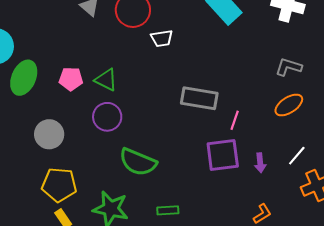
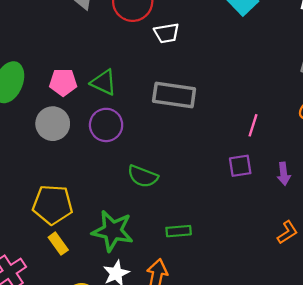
gray rectangle: (199, 98) -> (174, 95), moved
gray circle: (49, 134) -> (53, 124), moved
purple square: (223, 155) -> (240, 166), size x0.6
green semicircle: (138, 162) -> (143, 176), size x0.7

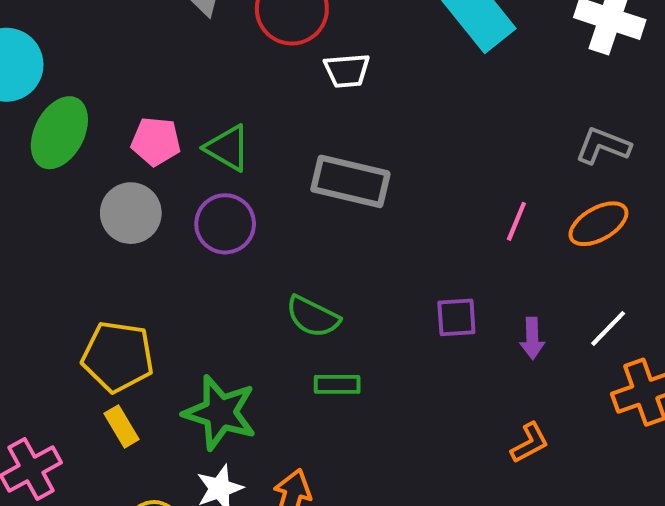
pink line: (253, 125) -> (516, 221), moved
green semicircle: (143, 176) -> (313, 317), moved
green rectangle: (179, 231) -> (337, 384), moved

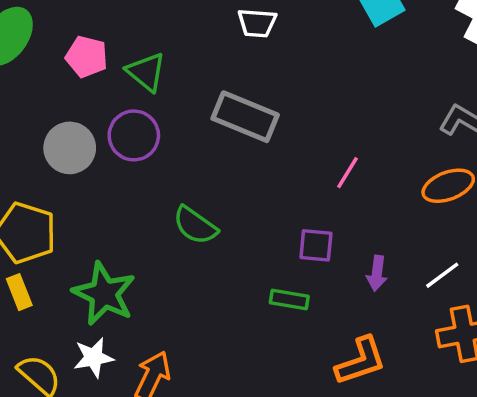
gray circle: (131, 213) -> (70, 148), moved
pink line: (516, 221) -> (348, 173), moved
green rectangle: (337, 384) -> (289, 299), moved
orange L-shape: (530, 443) -> (361, 361), size x1.5

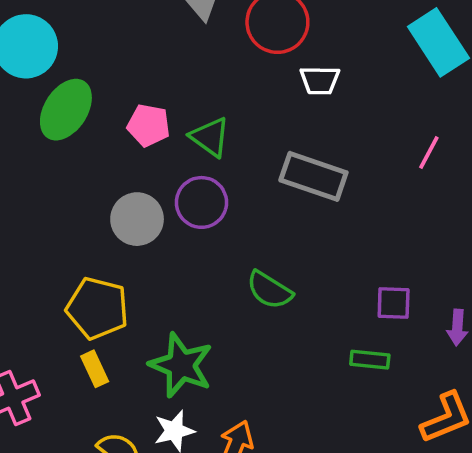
pink line: (348, 173) -> (429, 152), moved

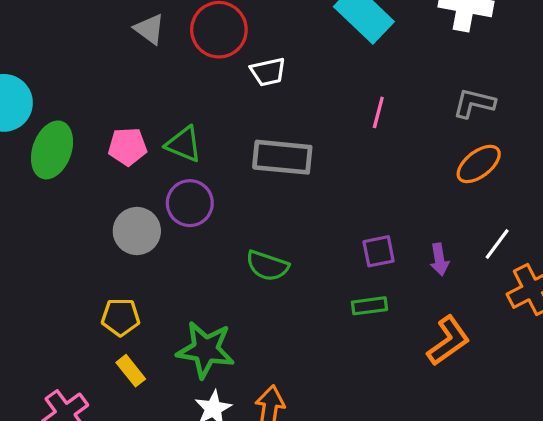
yellow pentagon: (97, 308) -> (121, 317), size x0.7

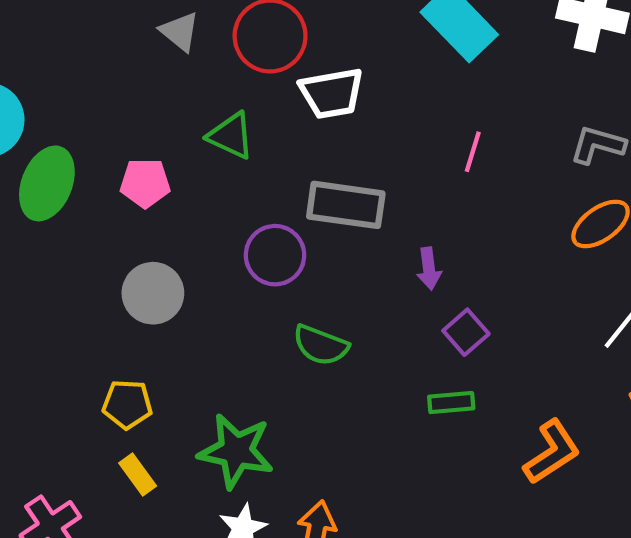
white trapezoid: (268, 72) -> (332, 93), size x1.4
green triangle: (184, 144) -> (231, 136), moved
purple circle: (190, 203) -> (275, 255), moved
purple square: (379, 251) -> (466, 332), turned -32
purple arrow: (439, 260) -> (429, 269), moved

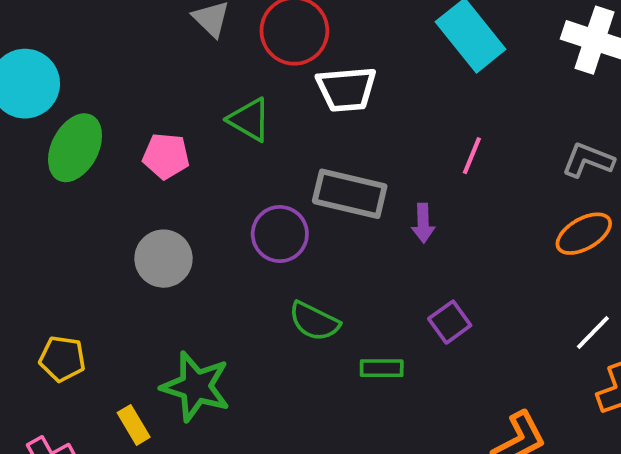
purple arrow: (429, 269) -> (423, 223), moved
green rectangle: (451, 403) -> (382, 368), moved
yellow pentagon: (127, 404) -> (62, 359), moved
green star: (236, 451) -> (196, 387), moved

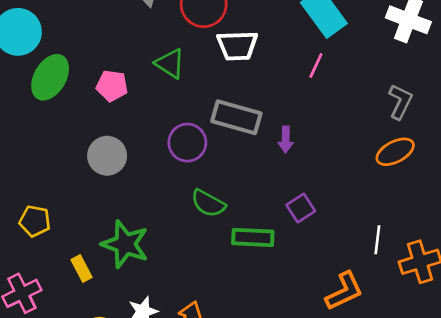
pink line: (472, 156) -> (316, 66), moved
gray L-shape: (588, 160) -> (400, 102), turned 92
white line: (593, 332) -> (377, 240), moved, turned -40
green rectangle: (382, 368) -> (253, 237), size x1.4

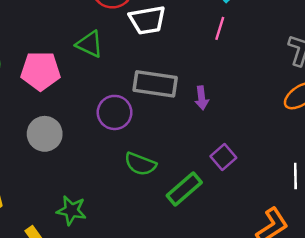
pink pentagon: (112, 86) -> (41, 71), size x1.4
green rectangle: (253, 237) -> (184, 189), turned -36
green star: (125, 244) -> (71, 210), size x0.7

